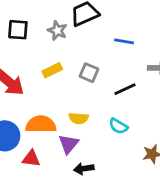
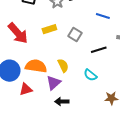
yellow semicircle: (79, 118) -> (63, 66), turned -128
red triangle: (31, 159) -> (26, 89), turned -32

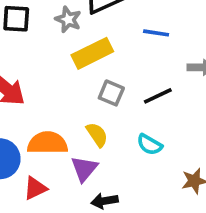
yellow rectangle: (49, 29) -> (92, 53), moved, size x1.5
gray square: (75, 34) -> (111, 93), moved

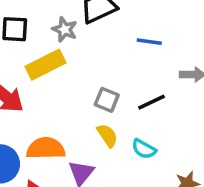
yellow rectangle: (92, 53) -> (46, 65), moved
yellow semicircle: (97, 135) -> (107, 135), moved

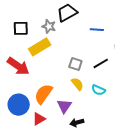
orange semicircle: (46, 148) -> (43, 94), turned -50

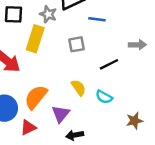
blue line: (97, 30) -> (97, 19), moved
yellow rectangle: (40, 47) -> (35, 39), turned -45
gray square: (75, 64) -> (77, 44), moved, turned -32

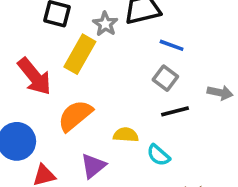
gray square: (77, 44) -> (165, 78), moved, turned 35
yellow semicircle: (79, 88) -> (126, 135), turned -63
orange semicircle: (36, 97) -> (75, 116), moved

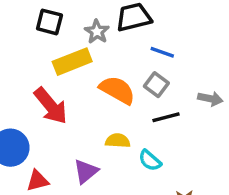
yellow rectangle: (80, 54) -> (72, 62), turned 39
red arrow: (34, 76) -> (51, 106), moved
orange semicircle: (75, 116) -> (117, 90), moved, turned 69

